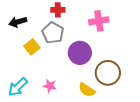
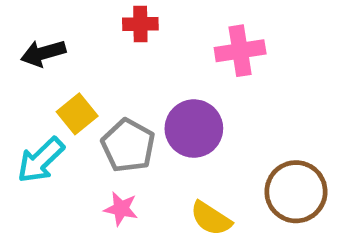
gray pentagon: (53, 33) -> (128, 146), moved
brown circle: (108, 73) -> (296, 192), moved
cyan arrow: (18, 87) -> (41, 160), moved

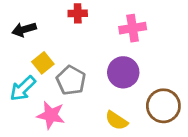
purple circle: (194, 129) -> (123, 72), moved
pink star: (121, 209) -> (51, 115), moved, size x1.5

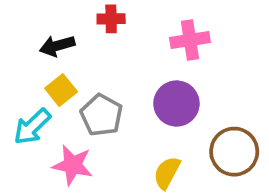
black arrow: (24, 29) -> (57, 46), moved
yellow semicircle: (117, 121) -> (167, 173), turned 85

